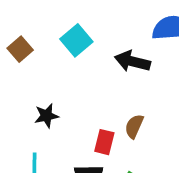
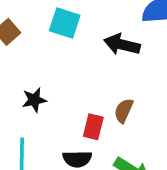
cyan square: (76, 40) -> (65, 23), turned -32

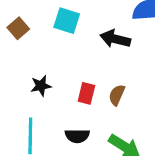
red rectangle: (93, 127) -> (86, 93), moved

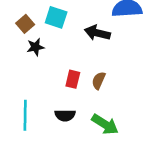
brown square: (18, 28) -> (25, 24), moved
black star: (41, 86) -> (35, 47), moved

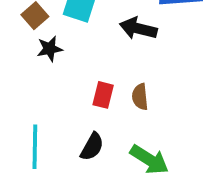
brown semicircle: (99, 81) -> (140, 97), turned -30
black semicircle: (65, 115) -> (92, 147), turned -60

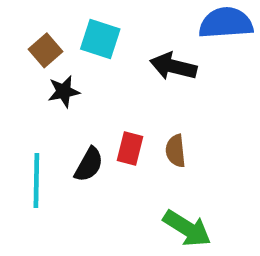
cyan line: (35, 147) -> (36, 180), moved
black semicircle: (92, 147) -> (89, 165), moved

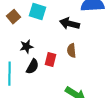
black star: (64, 91) -> (26, 47), moved
brown semicircle: (176, 151) -> (71, 51), moved

